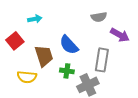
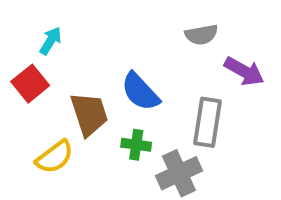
cyan arrow: (35, 19) -> (51, 41), moved, turned -48
yellow semicircle: (27, 77) -> (55, 157), turned -42

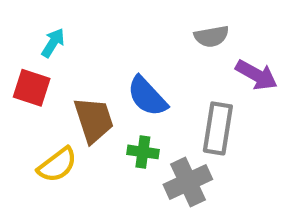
red square: (30, 84) -> (32, 88), turned -33

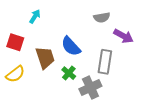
cyan arrow: (53, 43) -> (35, 16), moved
green cross: (143, 152) -> (69, 73), turned 32
yellow semicircle: (57, 165) -> (15, 74), moved

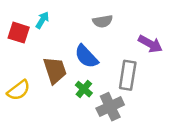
gray semicircle: (102, 17) -> (103, 21), moved
red square: (15, 42) -> (19, 33), moved

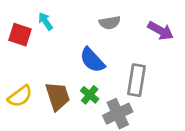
cyan arrow: (42, 20) -> (45, 21), turned -66
purple arrow: (150, 44) -> (161, 31), moved
brown trapezoid: (55, 70) -> (58, 96), moved

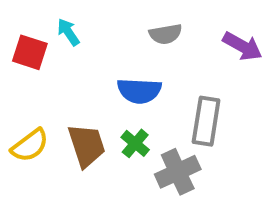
blue semicircle: (92, 60) -> (139, 91), turned -44

